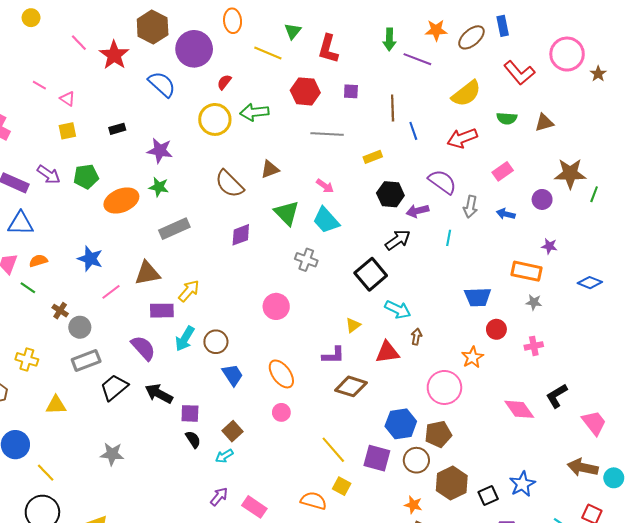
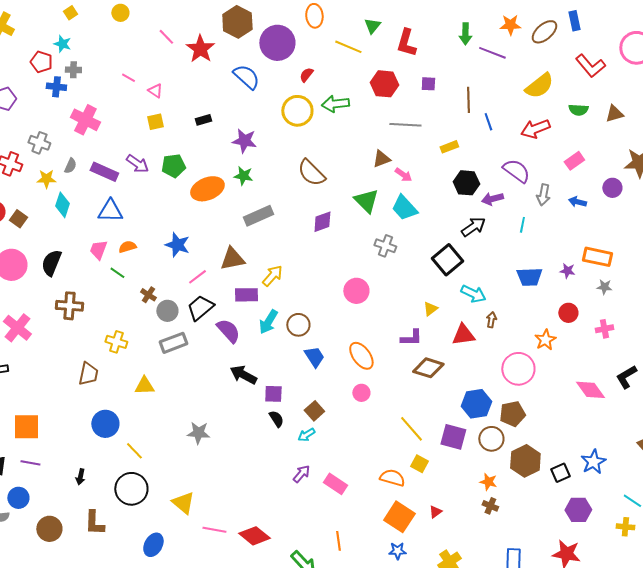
brown triangle: (270, 169) -> (381, 159), moved
purple star: (549, 246) -> (567, 271), moved
blue trapezoid: (478, 297) -> (529, 277), moved
black trapezoid: (114, 387) -> (200, 308), moved

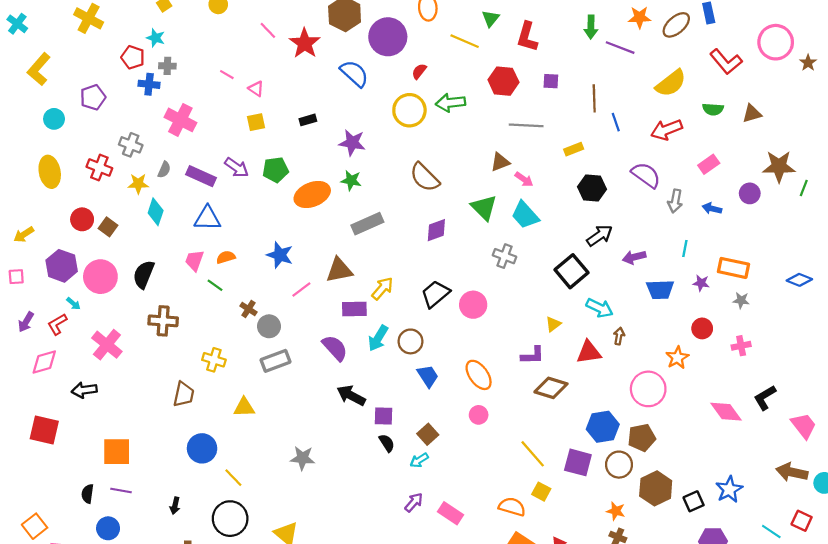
purple arrow: (492, 199) -> (634, 257), moved
cyan line: (522, 225) -> (685, 249), moved
black trapezoid: (200, 308) -> (435, 294), moved

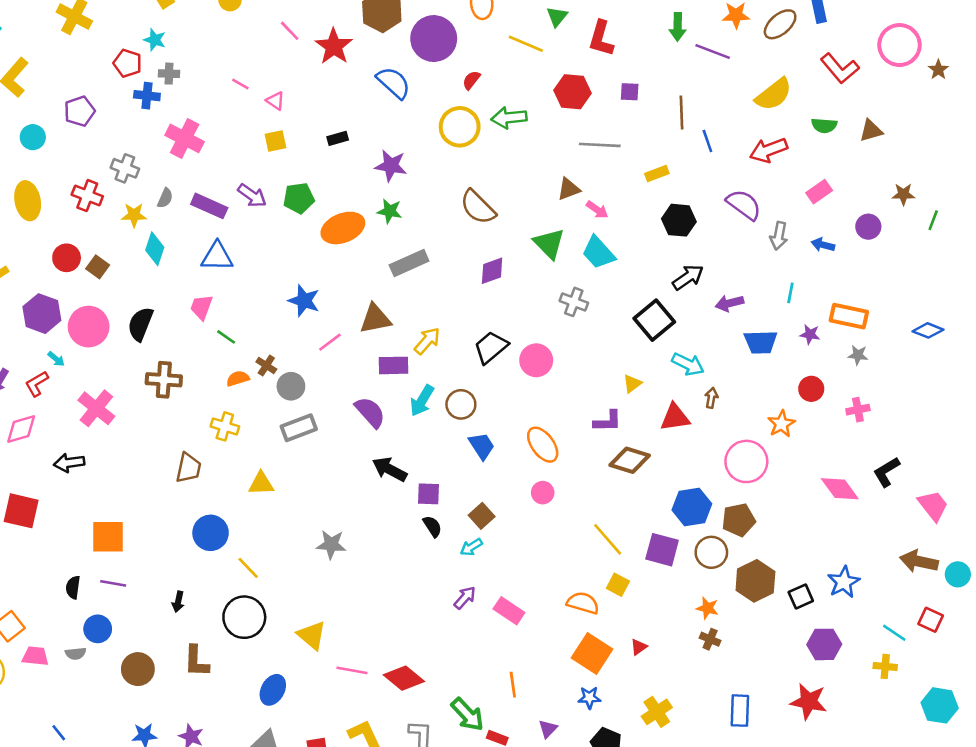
brown star: (779, 166) -> (903, 194), size x0.6
orange semicircle: (226, 257) -> (238, 378), moved

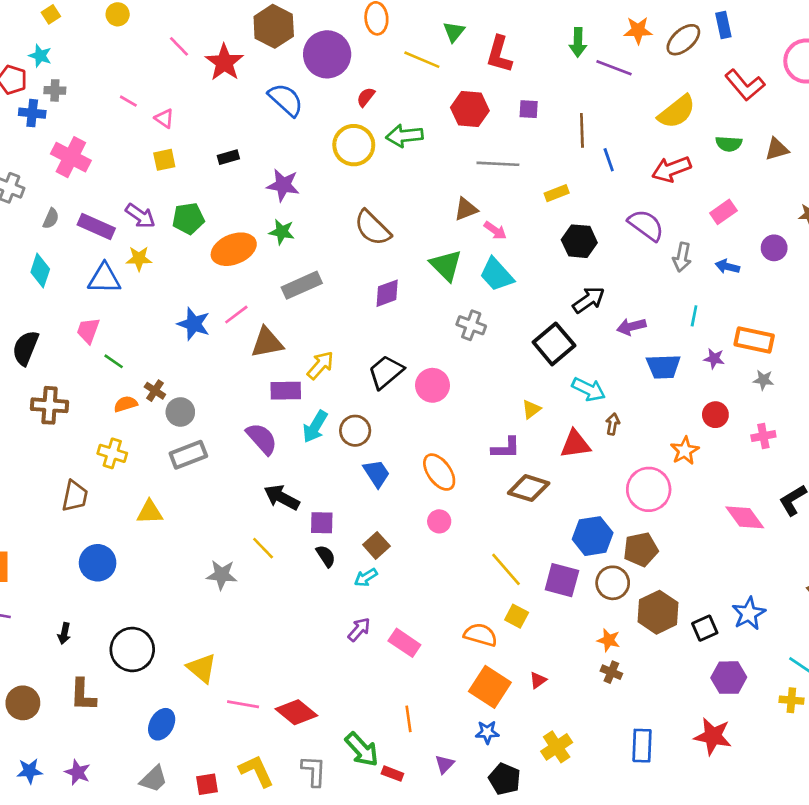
yellow star: (134, 215) -> (139, 259), moved
pink line: (330, 342) -> (236, 315), moved
yellow line: (248, 568) -> (263, 548), moved

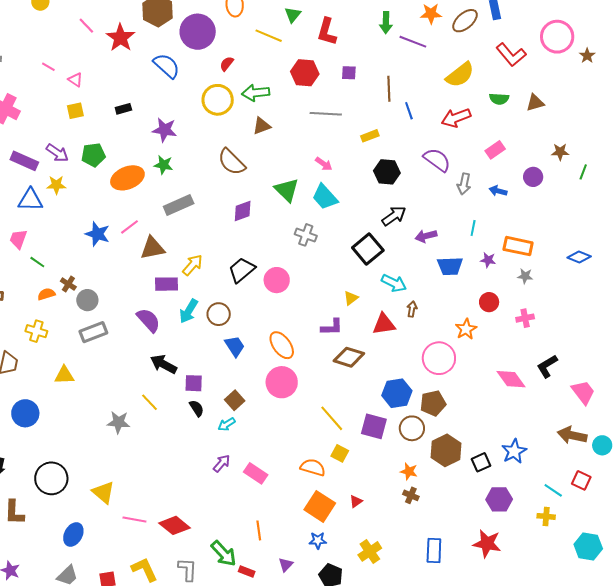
brown triangle: (466, 209) -> (262, 126), moved
pink circle: (439, 521) -> (282, 382), size x1.8

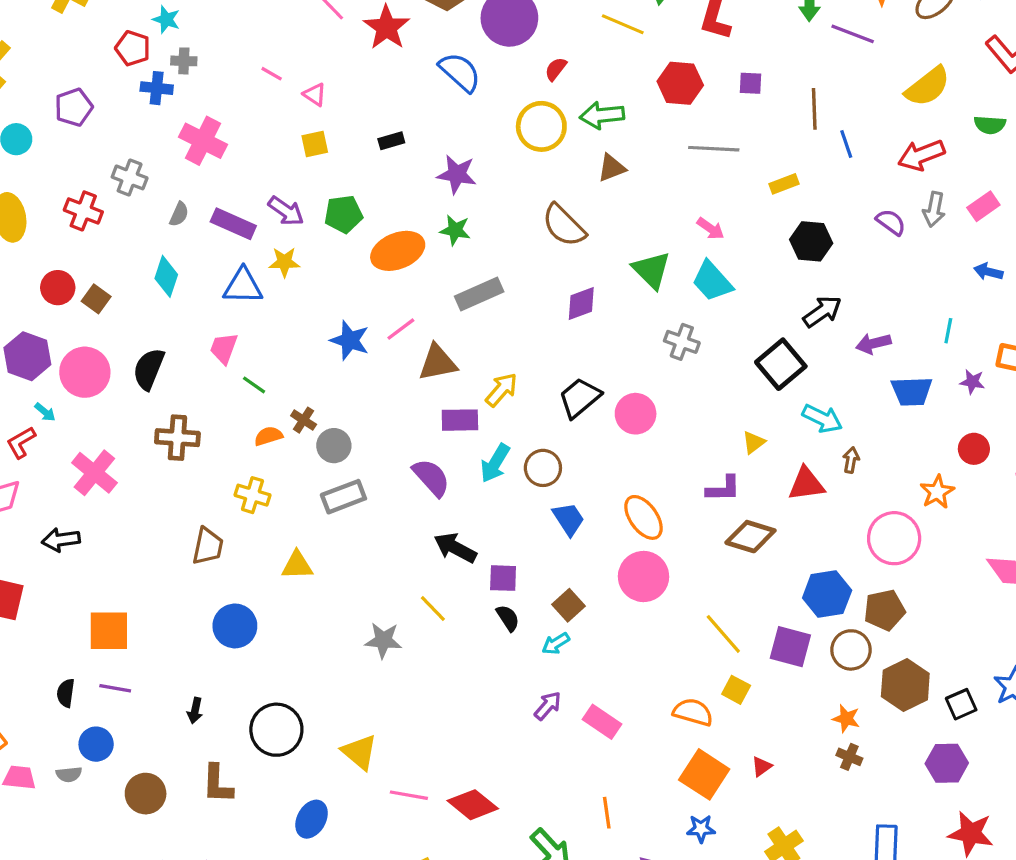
purple semicircle: (437, 160) -> (891, 222), size x0.7
gray arrow: (464, 184) -> (934, 209), moved
purple hexagon: (499, 499) -> (947, 763), moved

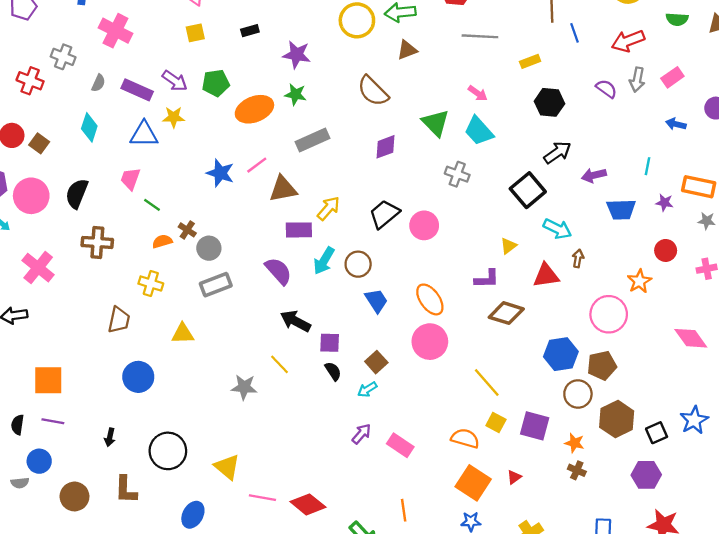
purple square: (790, 647) -> (535, 426), moved

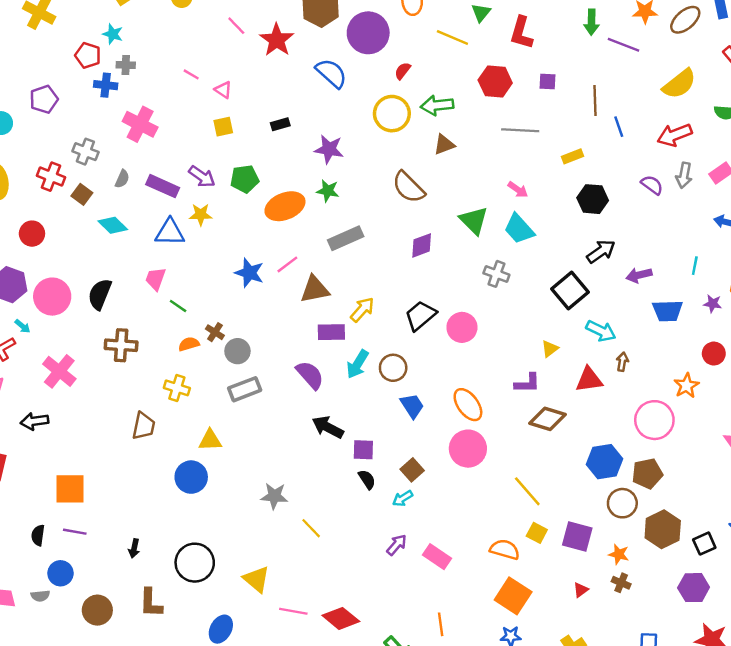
cyan diamond: (89, 127) -> (113, 225), turned -64
brown square: (39, 143) -> (82, 194), moved
yellow line: (280, 364) -> (311, 528), moved
blue circle: (138, 377) -> (191, 477), moved
red triangle: (514, 477) -> (581, 590), moved

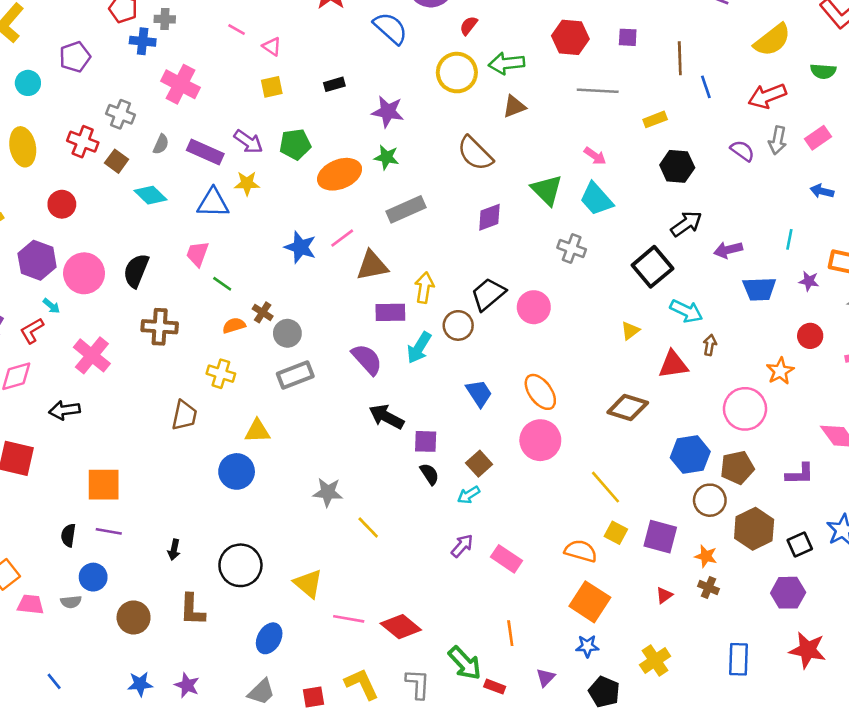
yellow arrow: (362, 310) -> (424, 288), turned -32
brown circle: (393, 368) -> (458, 325), moved
purple L-shape: (527, 383) -> (800, 474), moved

